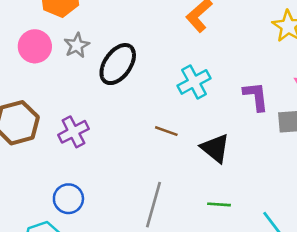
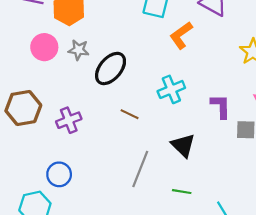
gray star: (77, 45) -> (79, 50), turned 30
brown line: (166, 131) -> (130, 114), moved
gray line: (154, 205) -> (140, 169), moved

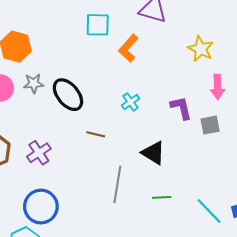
black ellipse: (111, 69) -> (68, 95), turned -68
cyan cross: (171, 89) -> (131, 102), size x0.7
blue circle: (59, 174) -> (41, 207), size x1.4

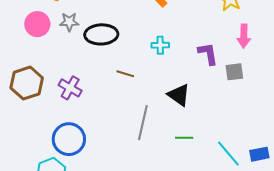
black ellipse: (68, 95) -> (101, 34), turned -56
cyan cross: (131, 102) -> (160, 45), turned 30
purple cross: (39, 153) -> (70, 88), turned -30

